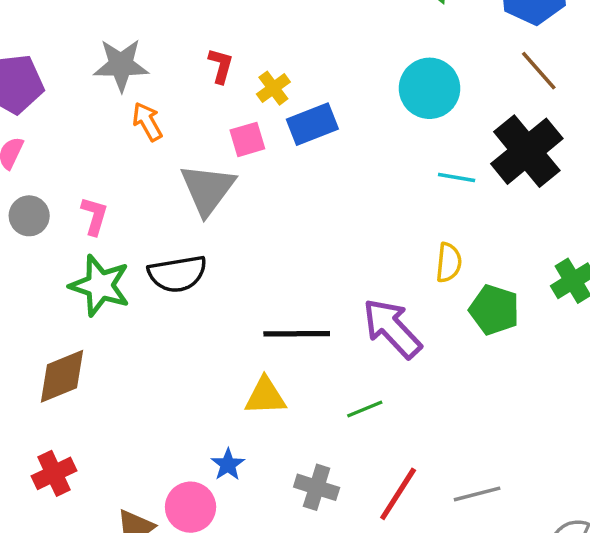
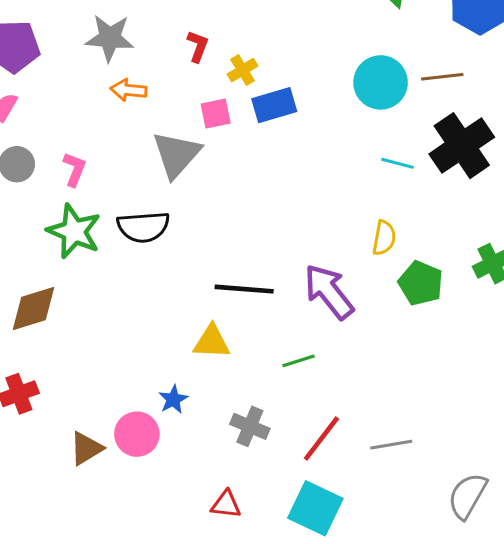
brown line: (539, 71) -> (442, 77), moved, turned -60
orange arrow: (147, 122) -> (129, 90), turned -60

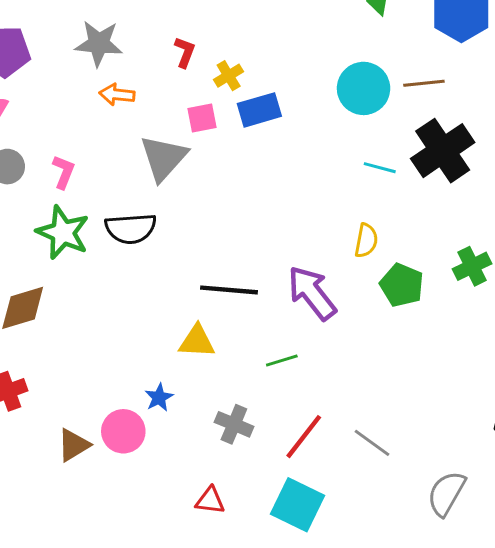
gray line: (391, 445) -> (372, 443), turned 45

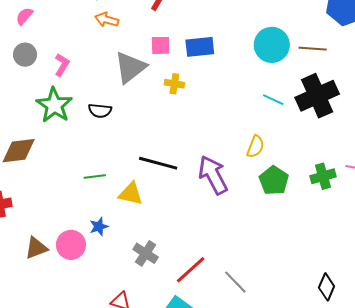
yellow cross: (229, 76) -> (174, 84), moved, turned 30
black semicircle: (131, 229) -> (100, 111), size x0.7
green line: (282, 360) -> (95, 177), moved

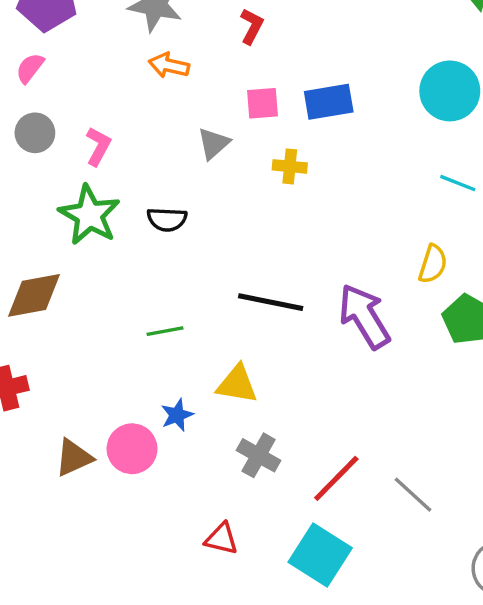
gray triangle: (130, 67) -> (214, 143), size x0.6
yellow triangle: (131, 194) -> (237, 384), moved

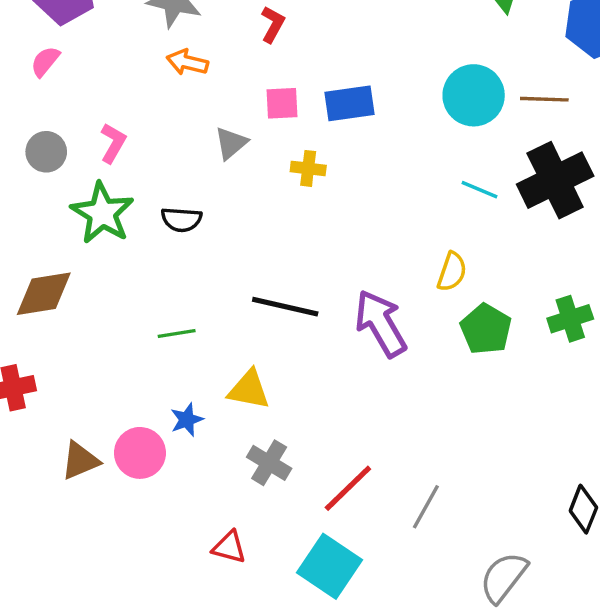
gray circle: (35, 133) -> (46, 152), moved
gray line: (413, 495) -> (426, 507), turned 75

